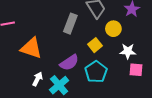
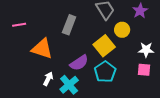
gray rectangle: (70, 24) -> (69, 25), moved
yellow square: (95, 45) -> (104, 46), size x1.5
white star: (128, 51) -> (146, 50), moved

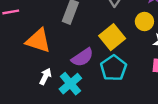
yellow circle: (122, 30) -> (144, 22), moved

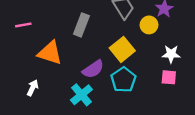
yellow circle: (144, 22) -> (149, 25), moved
white arrow: (45, 76) -> (33, 88), moved

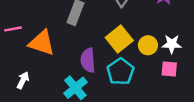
pink line: (23, 25) -> (13, 29), moved
yellow circle: (149, 25) -> (148, 45), moved
purple semicircle: (93, 69) -> (88, 60), turned 120

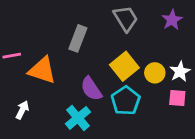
white star: (172, 44) -> (180, 72), turned -30
purple semicircle: (88, 60) -> (91, 89), turned -30

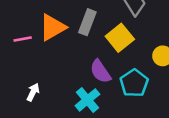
yellow square: (124, 66) -> (120, 38), moved
orange triangle: (42, 70) -> (52, 27), moved, turned -48

